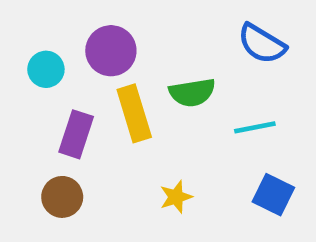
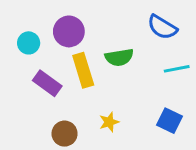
cyan line: (255, 127) -> (177, 69), moved
purple rectangle: (76, 134) -> (47, 83), turned -72
brown circle: (62, 197) -> (65, 134), moved

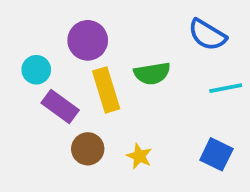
cyan circle: (29, 43) -> (36, 70), moved
yellow star: (109, 122) -> (139, 156), turned -30
brown circle: (65, 134) -> (88, 149), moved

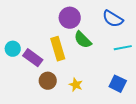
purple circle: (88, 40) -> (70, 18), moved
cyan circle: (36, 70) -> (13, 49), moved
green semicircle: (152, 73) -> (83, 40), turned 54

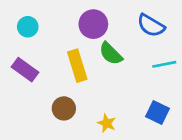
cyan circle: (13, 49) -> (28, 27), moved
purple rectangle: (33, 58) -> (25, 70), moved
yellow star: (76, 85) -> (107, 123), moved

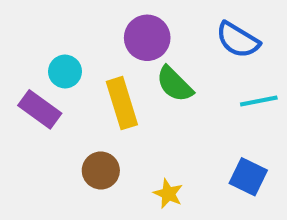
cyan circle: (28, 27) -> (65, 71), moved

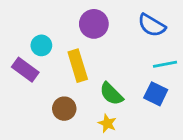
green semicircle: (175, 84) -> (111, 94), moved
blue square: (248, 177) -> (156, 94), moved

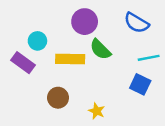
yellow rectangle: (78, 66) -> (70, 59), turned -72
green semicircle: (111, 94) -> (100, 49), moved

